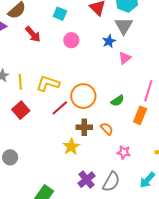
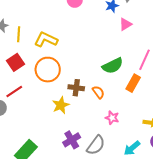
orange circle: (83, 96) -> (48, 70), moved
green semicircle: (117, 101) -> (113, 66), size x1.5
red line: (60, 108) -> (14, 91), moved

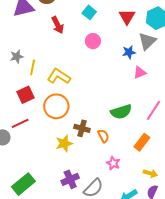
orange rectangle: (133, 83) -> (142, 142), moved

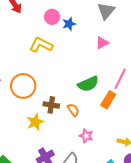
blue star: (129, 52) -> (69, 24), moved
yellow L-shape: (59, 76) -> (41, 45), moved
orange rectangle: (142, 142) -> (108, 100), moved

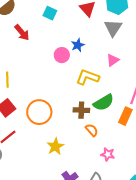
pink circle: (52, 17) -> (62, 55), moved
yellow L-shape: (41, 45) -> (88, 77), moved
brown cross: (51, 105) -> (81, 110), moved

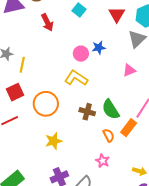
yellow L-shape: (88, 77) -> (76, 78), moved
green semicircle: (104, 102) -> (111, 109), turned 75
orange semicircle: (92, 130) -> (109, 135), moved

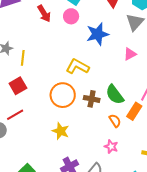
blue star: (99, 48) -> (98, 34), size x1.6
pink circle: (81, 54) -> (71, 16), moved
orange circle: (46, 104) -> (63, 95), moved
yellow star: (54, 141) -> (61, 131), turned -30

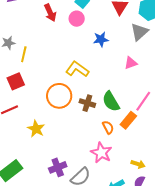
blue star: (98, 34) -> (101, 39), size x0.7
yellow star: (61, 131) -> (36, 129), moved
pink star: (111, 147) -> (101, 153), size x1.5

